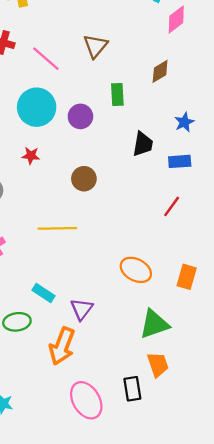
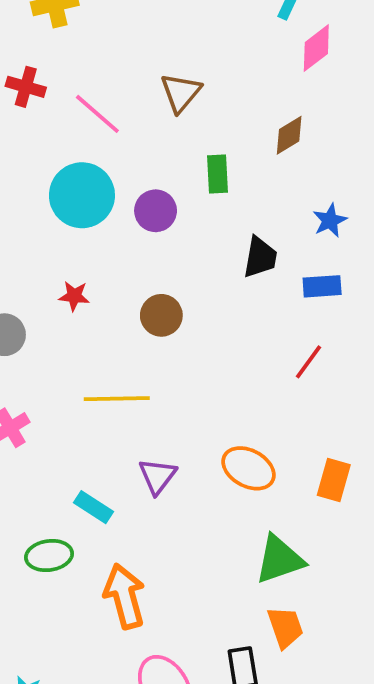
red star: (31, 156) -> (74, 296), moved
purple triangle: (82, 309) -> (157, 476), moved
orange arrow: (62, 346) -> (125, 596), turned 144

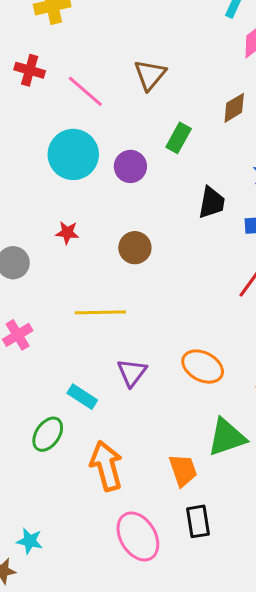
green rectangle: (218, 174) -> (179, 138), turned 32
green ellipse: (49, 556) -> (48, 434), turned -48
orange trapezoid: (285, 627) -> (183, 470), moved

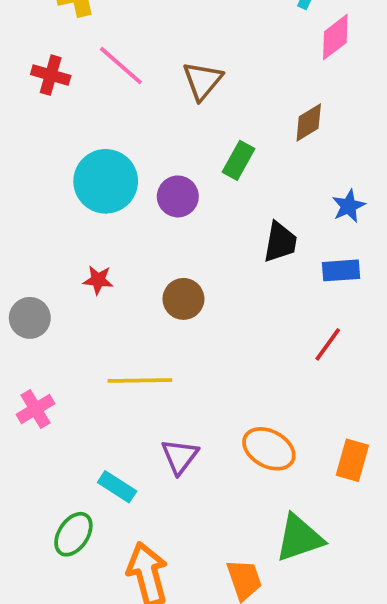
pink line: (85, 91) -> (121, 66), moved

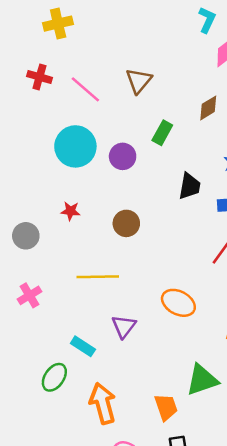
pink line: (121, 66) -> (85, 89), moved
orange ellipse: (269, 449) -> (178, 303), moved

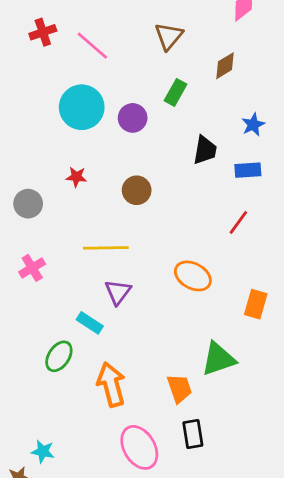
red cross: (39, 77) -> (43, 32), turned -35
brown triangle: (139, 81) -> (169, 36), moved
purple triangle: (124, 326) -> (118, 292), moved

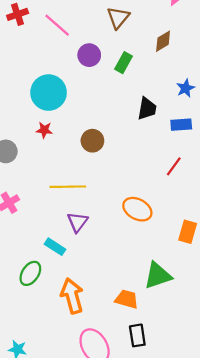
cyan circle: (82, 107) -> (49, 93), moved
purple circle: (133, 118) -> (89, 55), moved
orange trapezoid: (179, 388) -> (127, 299), turned -55

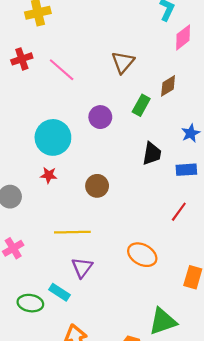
purple circle: (89, 55) -> (100, 117), moved
green rectangle: (123, 63) -> (141, 105), moved
green ellipse: (30, 273) -> (30, 303), moved, turned 65

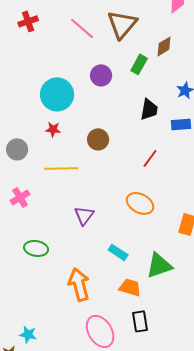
brown triangle: (123, 62) -> (122, 24), size x1.4
pink line: (62, 70) -> (82, 28), moved
red line: (179, 212) -> (150, 158), moved
yellow line: (72, 232) -> (61, 168), moved
cyan rectangle: (59, 292) -> (118, 252), moved

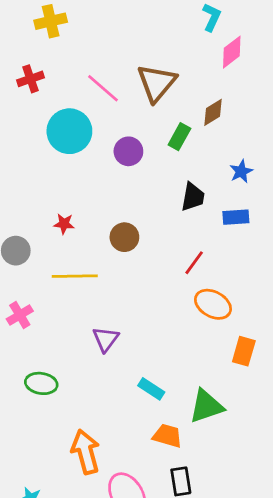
cyan circle: (57, 94) -> (69, 131), moved
orange ellipse: (140, 203) -> (213, 304), moved
orange arrow: (79, 284) -> (86, 452), moved

